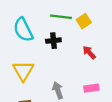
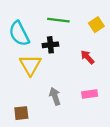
yellow square: (84, 21) -> (96, 25), moved
yellow triangle: (23, 71) -> (30, 65), moved

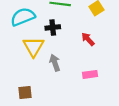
cyan semicircle: (19, 34) -> (23, 17), turned 95
gray arrow: (55, 96) -> (55, 63), moved

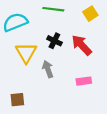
black cross: (53, 27) -> (54, 41), moved, turned 32
red arrow: (88, 39) -> (82, 45), size x1.5

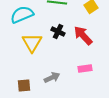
gray arrow: (48, 69) -> (52, 78), moved, turned 84

